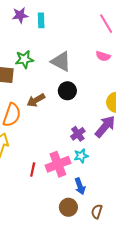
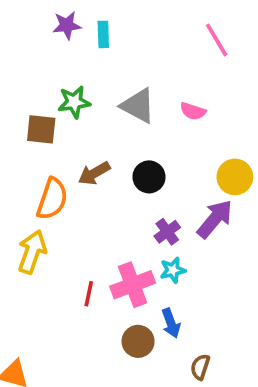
pink semicircle: (103, 56) -> (193, 111), moved
black circle: (67, 91) -> (149, 177), moved
brown circle: (68, 207) -> (138, 341), moved

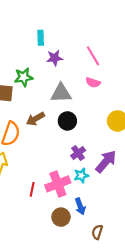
purple star: (67, 25) -> (55, 58), moved
pink line: (217, 40) -> (93, 56), moved
gray triangle: (138, 106) -> (61, 93), moved, turned -30
purple arrow: (215, 219) -> (106, 162), moved

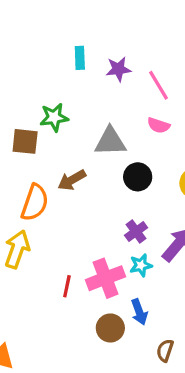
purple star: (55, 58) -> (118, 69), moved
black circle: (67, 121) -> (138, 177), moved

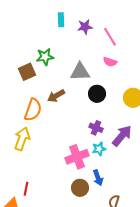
brown square: (25, 141) -> (27, 72), turned -30
purple cross: (136, 232) -> (96, 128), turned -32
red line: (67, 286) -> (26, 189), moved

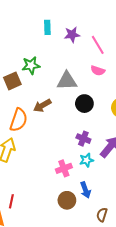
pink cross: (77, 157) -> (64, 168), size x0.7

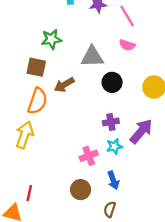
brown square: (12, 81) -> (36, 67), moved, turned 36
purple cross: (83, 139) -> (111, 122), turned -32
brown circle: (67, 200) -> (81, 190), moved
brown semicircle: (102, 215) -> (110, 209), moved

